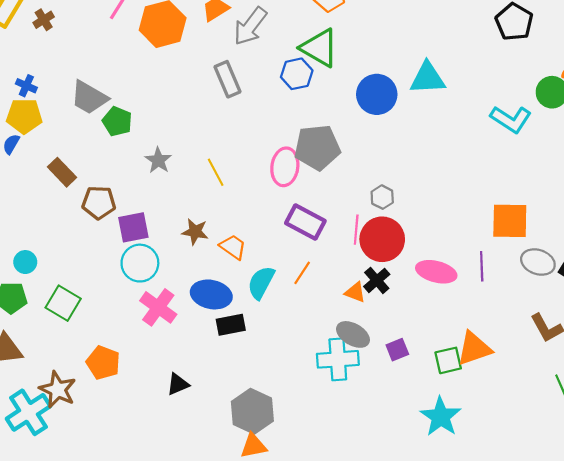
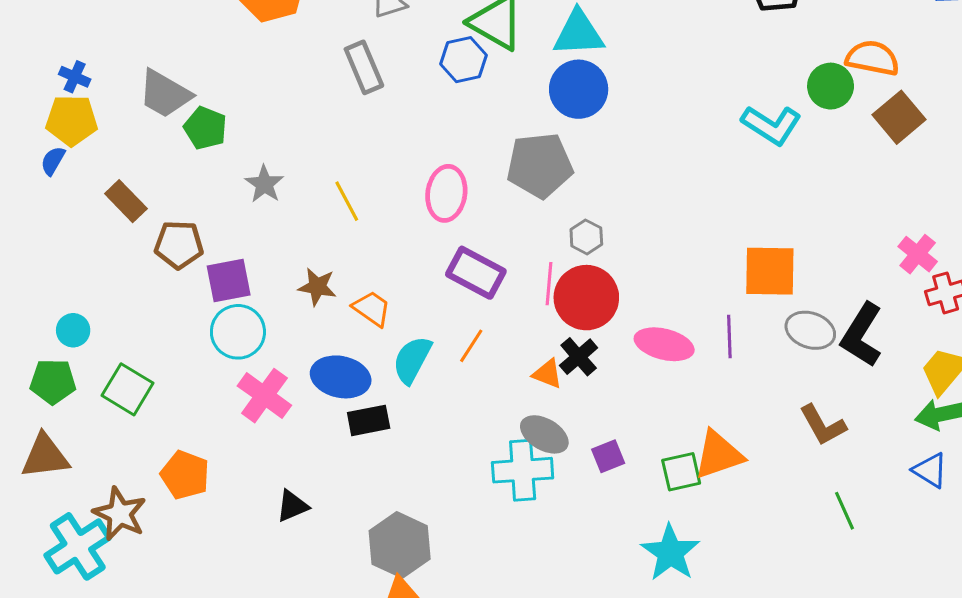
cyan triangle: (428, 78) -> (579, 33), moved
gray pentagon: (317, 147) -> (540, 165), moved

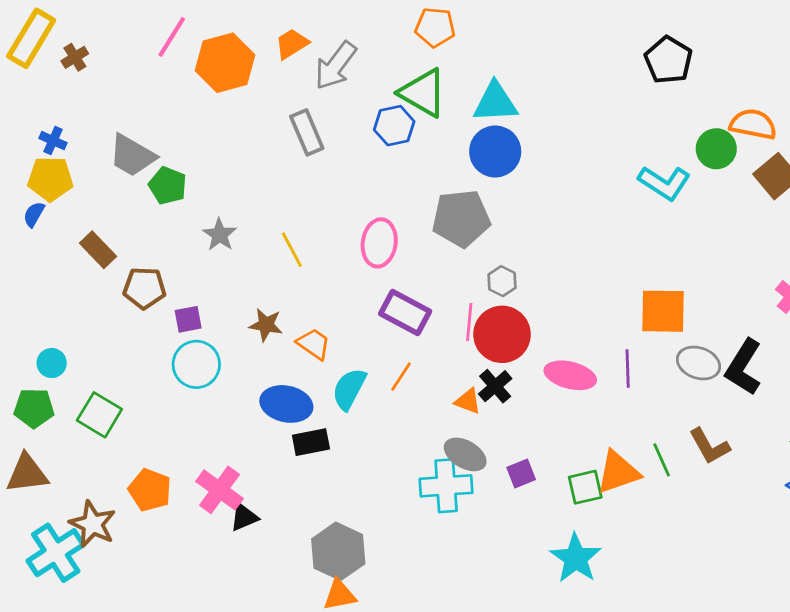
purple square: (229, 280) -> (188, 319), size x0.7
pink cross: (264, 396) -> (220, 490), moved
green line: (845, 511) -> (662, 460), moved

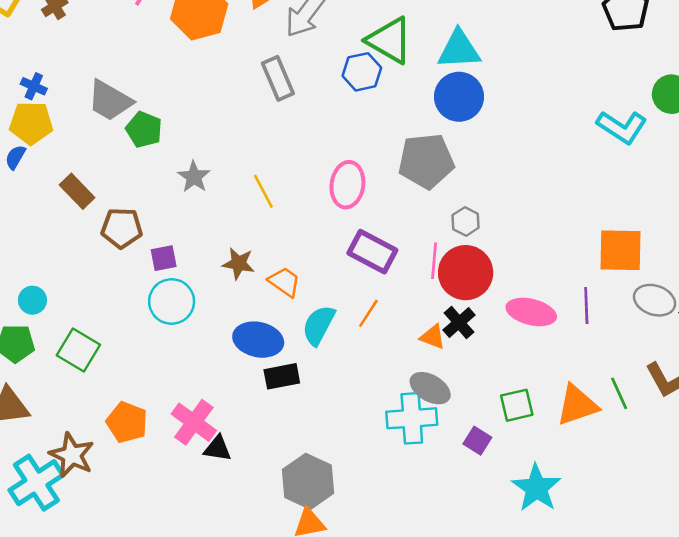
purple square: (521, 474) -> (477, 441), moved, turned -36
green square: (585, 487) -> (517, 405), moved
black triangle: (244, 517) -> (218, 448), turned 32

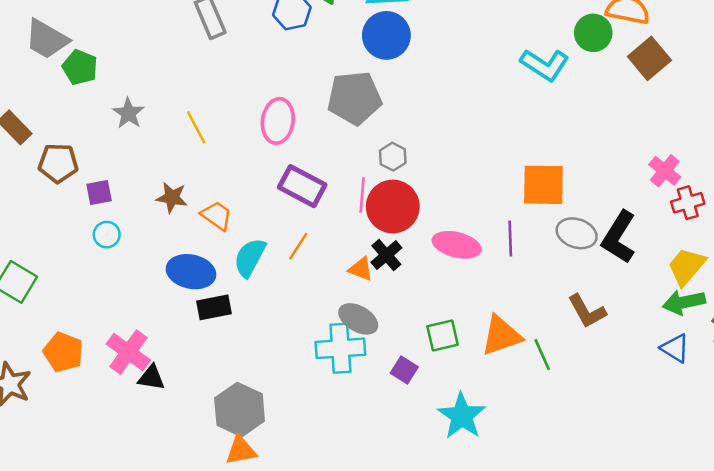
cyan circle: (172, 301) -> (107, 235), size x0.6
green line: (619, 393) -> (542, 355), moved

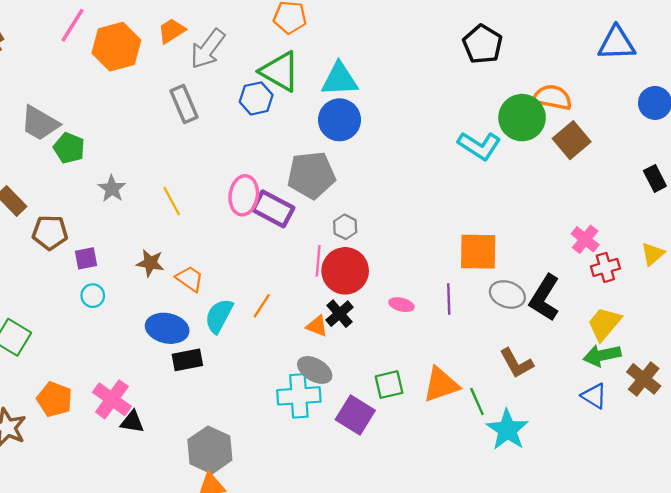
green circle: (593, 33) -> (522, 118), size x1.4
purple rectangle: (302, 186) -> (273, 209), moved
pink ellipse: (457, 245) -> (401, 305), size x0.6
purple square: (404, 370) -> (355, 415), size x1.6
cyan star: (462, 416) -> (507, 430), moved

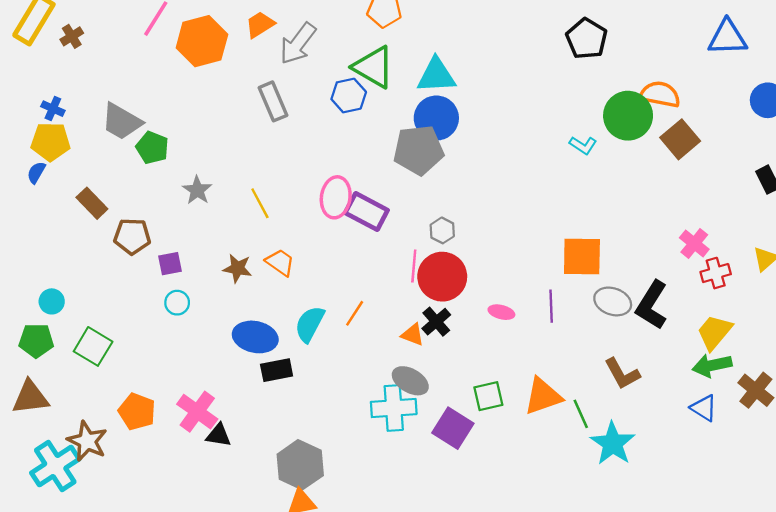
cyan L-shape: (479, 146) -> (583, 145), size x0.6
gray pentagon: (311, 175) -> (419, 150), moved
orange trapezoid: (190, 279) -> (280, 262), moved

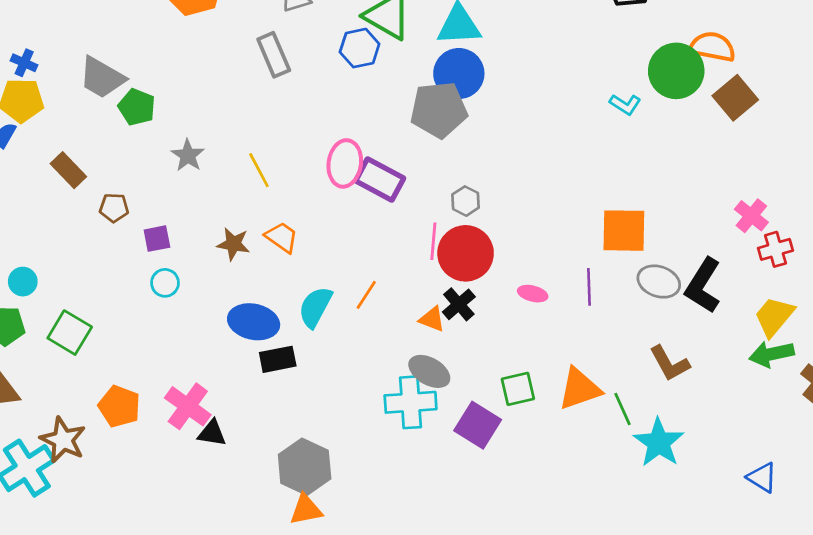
brown pentagon: (132, 236) -> (114, 208), size x0.7
blue triangle: (704, 408) -> (762, 477), moved

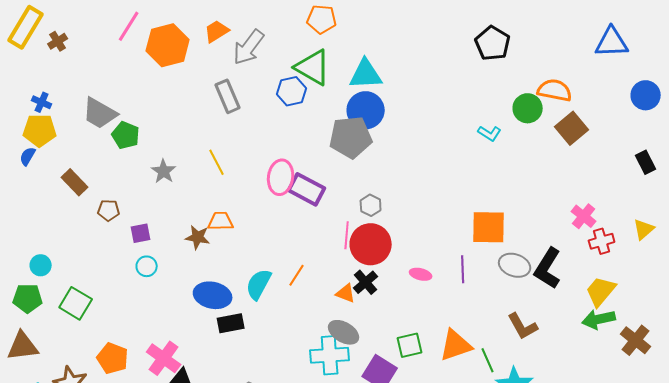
green circle: (676, 71) -> (528, 108), size x0.7
yellow line: (259, 170) -> (217, 162), moved
orange trapezoid: (282, 237) -> (221, 221), moved, turned -36

